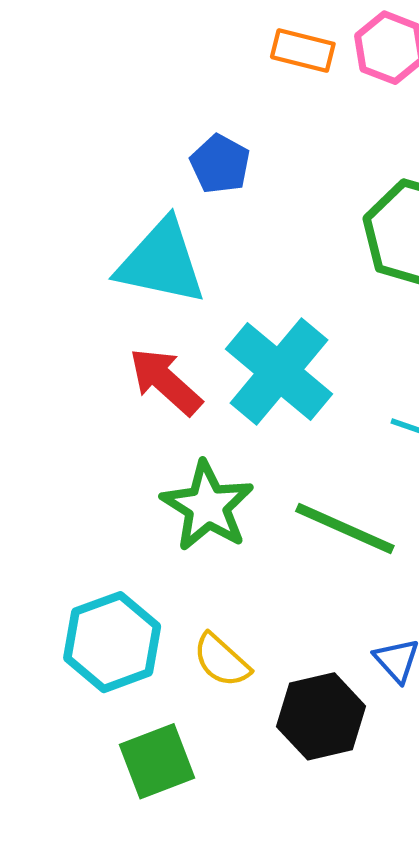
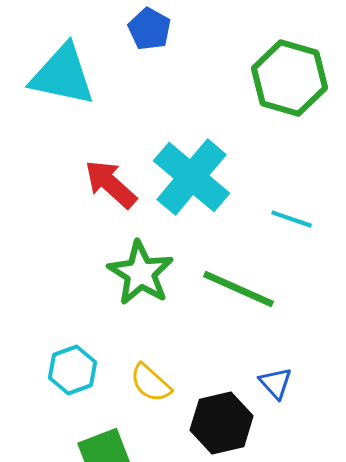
cyan triangle: (161, 262) -> (63, 75), moved
cyan hexagon: (112, 642) -> (73, 370), size x0.7

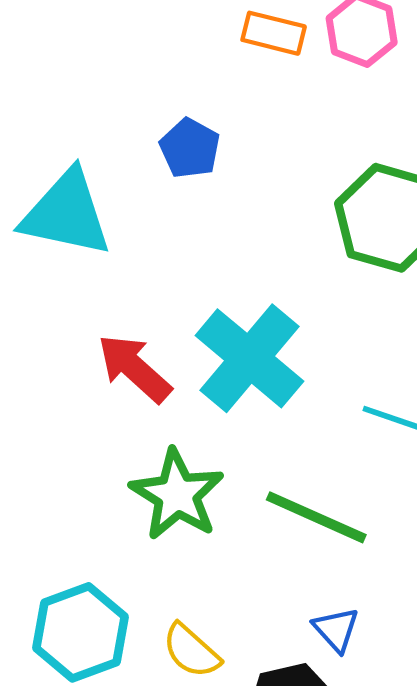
cyan hexagon: (73, 370) -> (80, 632), size x1.4
blue triangle: (276, 383) -> (336, 630), moved

